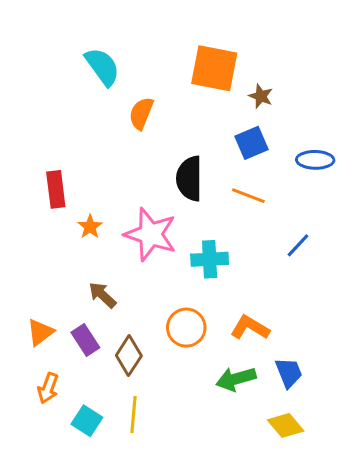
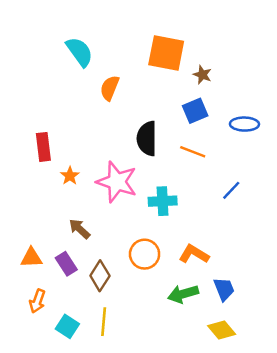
orange triangle: (40, 332) -> (31, 258), turned 35

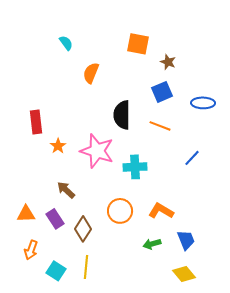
cyan semicircle: (79, 52) -> (66, 43), size x0.6
orange square: (166, 53) -> (138, 44), size x0.7
green arrow: (183, 294) -> (152, 244), size x0.7

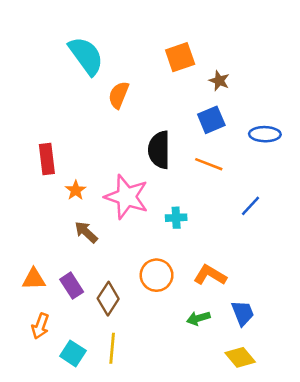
cyan semicircle: (66, 43) -> (86, 56), size x2.0
orange square: (138, 44) -> (180, 57), turned -30
cyan cross: (135, 167) -> (176, 218), size x0.7
brown arrow: (66, 190) -> (86, 232), moved

